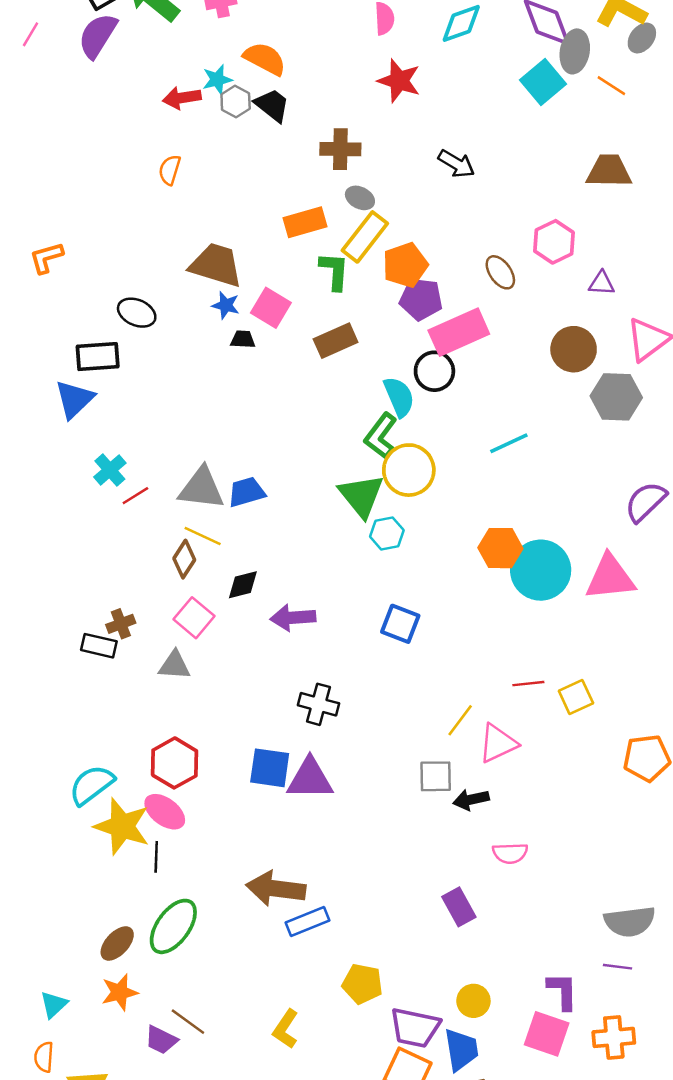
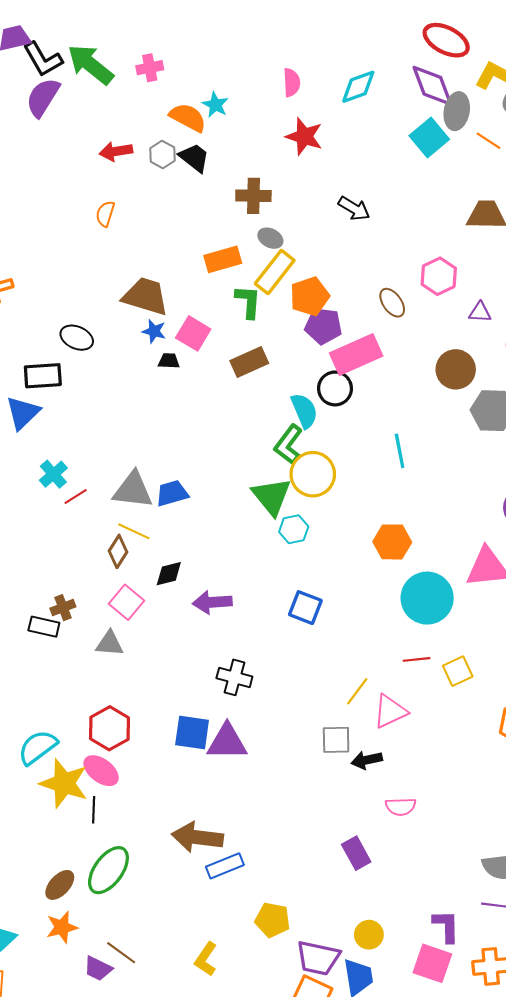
cyan star: (217, 80) -> (215, 105), moved, turned -30
cyan line: (509, 443) -> (400, 451), turned -76
cyan circle: (541, 570) -> (427, 598), moved

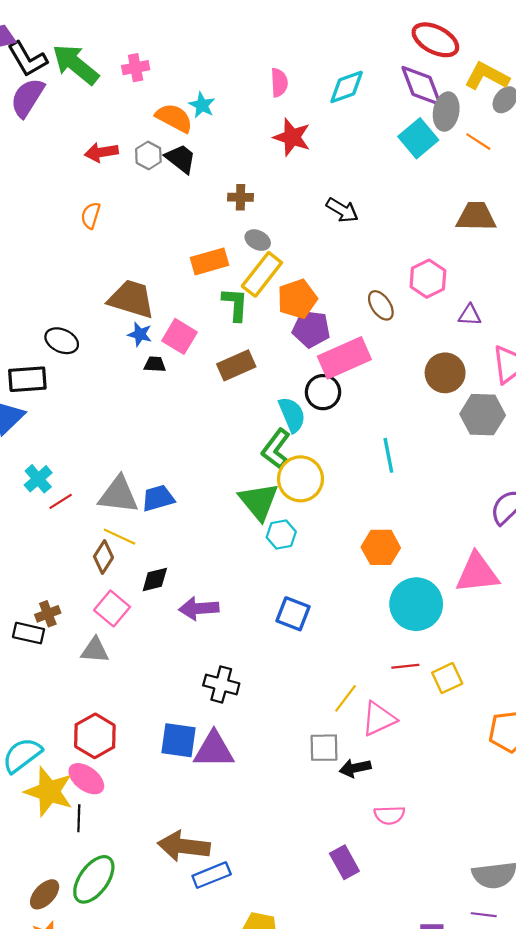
brown cross: (253, 196) -> (241, 197), size x0.7

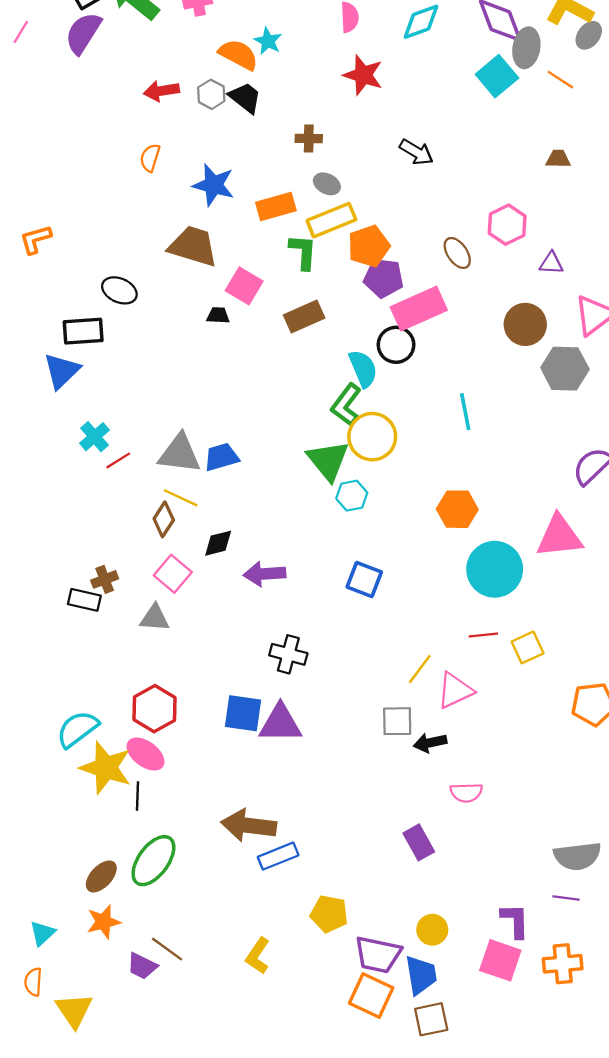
brown trapezoid: (476, 216) -> (558, 159), size x0.6
yellow rectangle: (262, 274) -> (331, 220), turned 30
blue star: (140, 334) -> (214, 185), moved, size x1.6

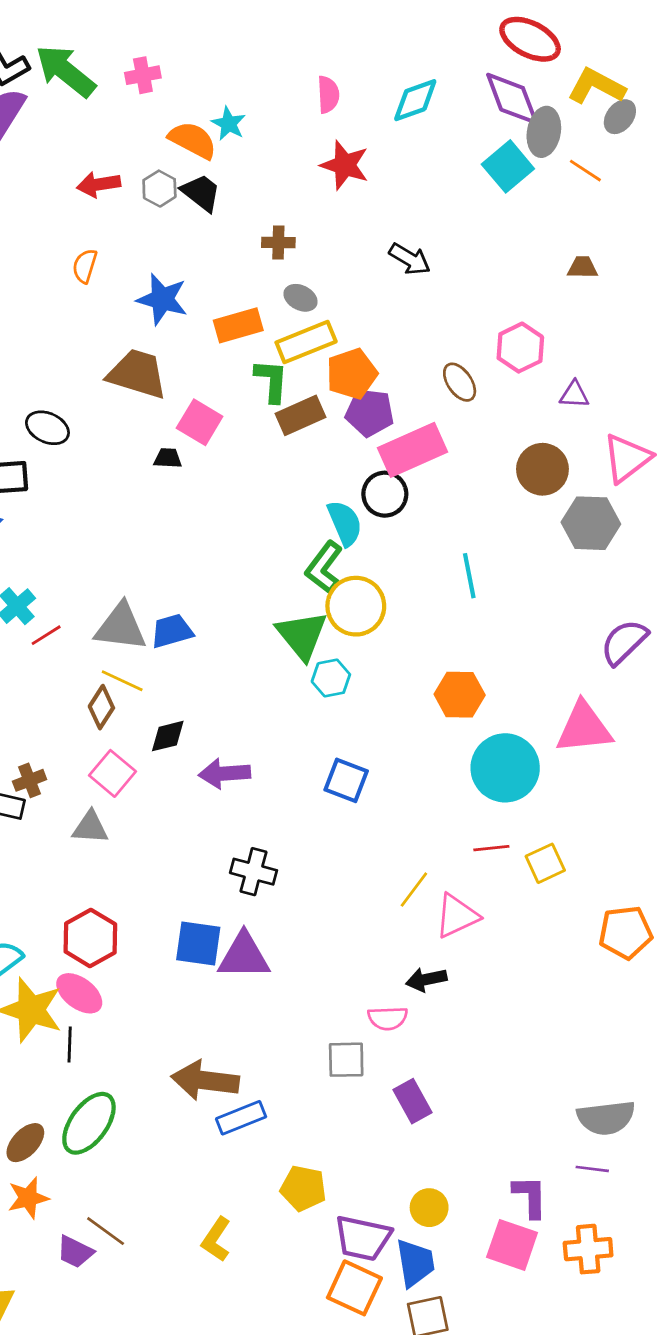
brown rectangle: (304, 316) -> (301, 415), moved
gray square: (397, 721) -> (346, 1060), moved
pink semicircle: (466, 793) -> (388, 1018), moved

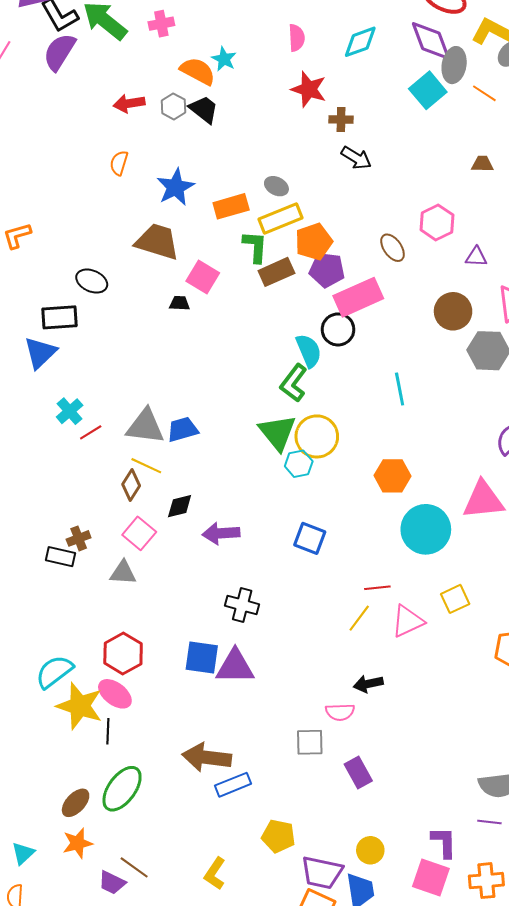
brown cross: (278, 242) -> (341, 120), moved
blue star: (162, 299) -> (176, 187), turned 30
yellow circle: (356, 606) -> (317, 436), moved
red line: (491, 848) -> (377, 588), moved
pink triangle: (457, 916) -> (408, 621), moved

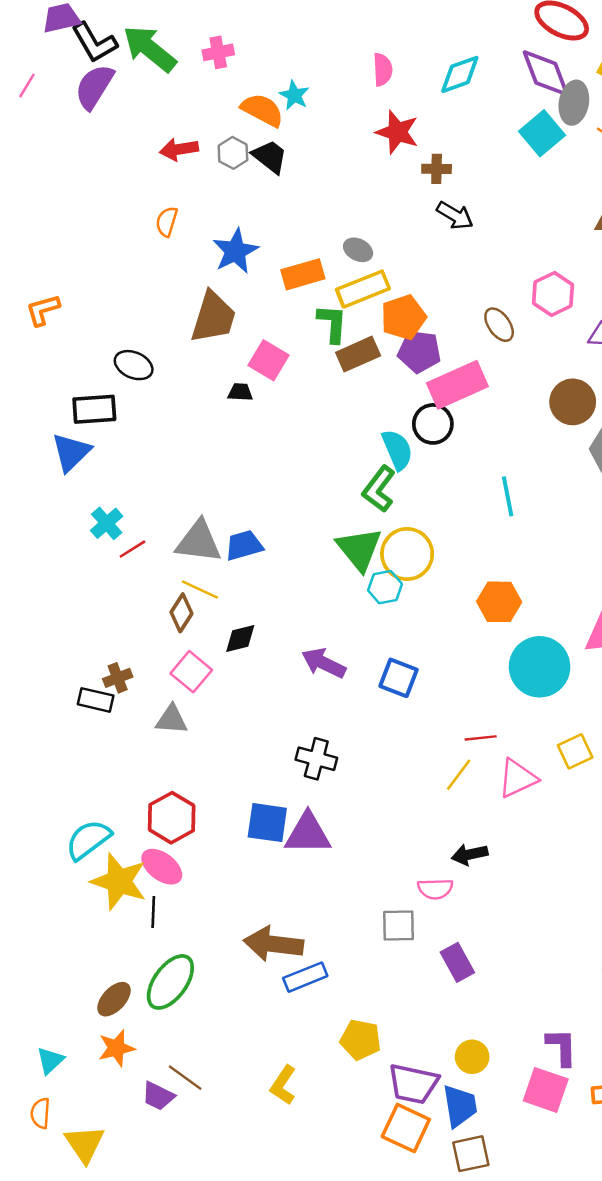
brown trapezoid: (157, 242) -> (213, 317), turned 90
purple arrow: (221, 533) -> (324, 663), moved, turned 30

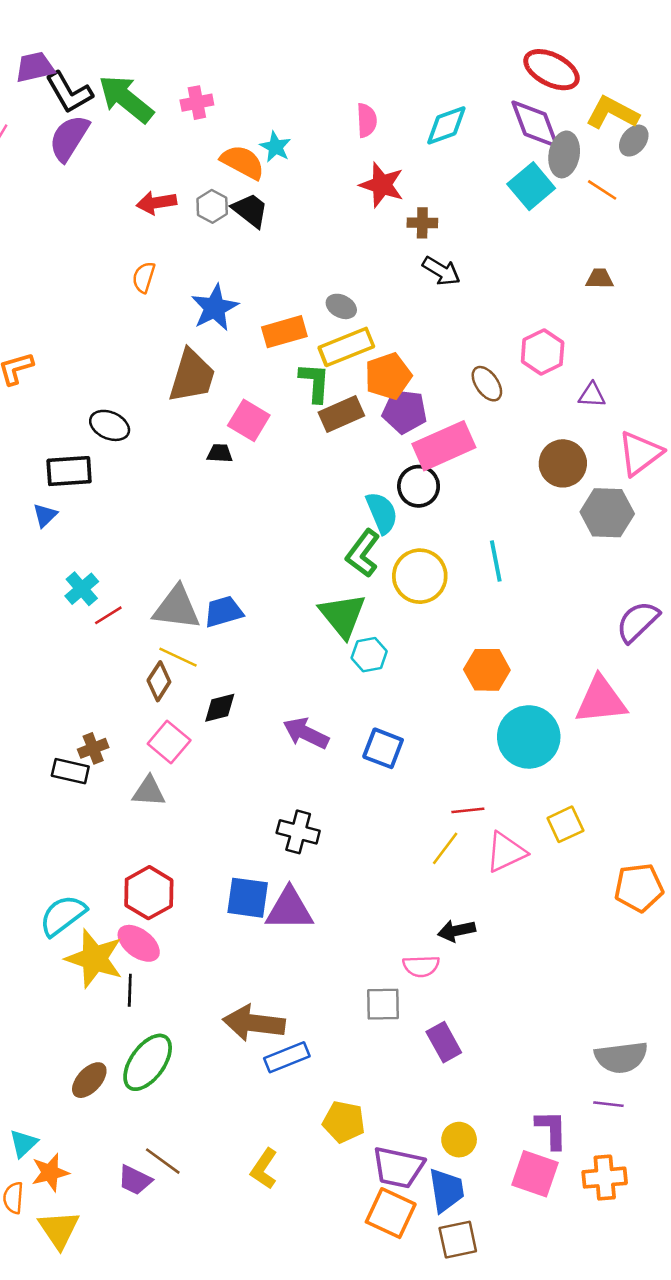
blue triangle: (71, 452) -> (45, 515), size x0.6
yellow circle: (407, 554) -> (420, 576), moved
orange star: (116, 1048) -> (50, 1173), moved

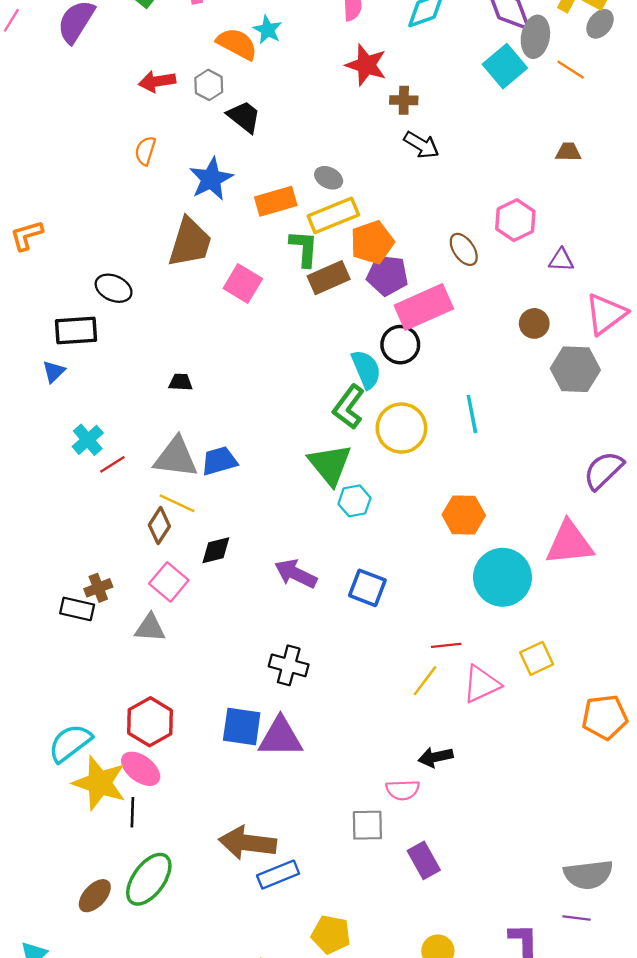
black trapezoid: (250, 210) -> (244, 117), moved
black trapezoid: (220, 453) -> (181, 382), moved
brown circle: (563, 463) -> (534, 323), size x0.7

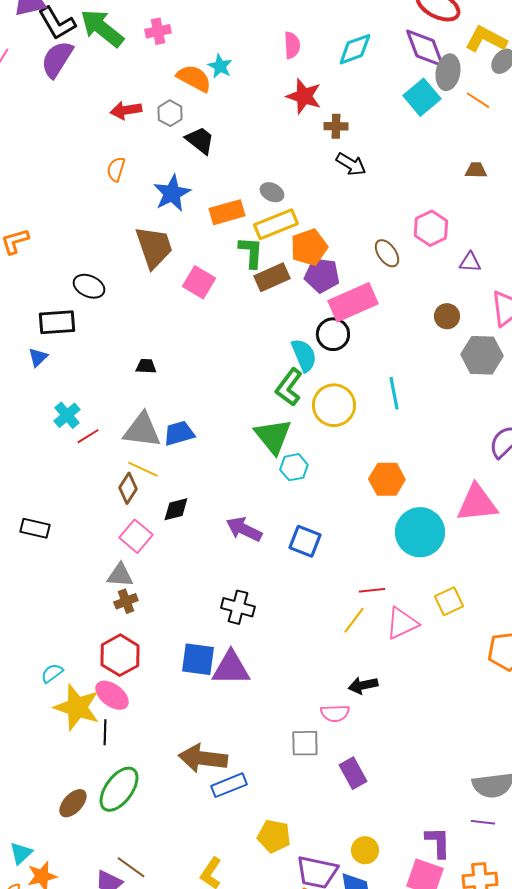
brown trapezoid: (190, 242) -> (154, 247), turned -36
brown cross: (98, 588) -> (126, 601), moved
black rectangle: (77, 609) -> (35, 528), moved
cyan semicircle: (70, 743) -> (52, 673), size x0.6

